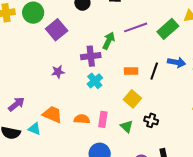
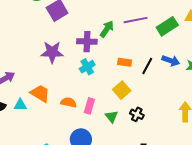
purple star: (58, 72) -> (52, 52), size x1.6
cyan triangle: (34, 129) -> (20, 105), turned -32

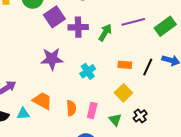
purple cross: (87, 42) -> (78, 27), moved
orange semicircle: (69, 102) -> (71, 108), turned 77
black cross: (137, 114) -> (140, 116), turned 32

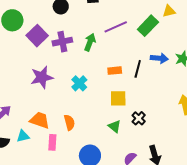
yellow square: (123, 93) -> (118, 98), turned -36
pink rectangle: (92, 110) -> (52, 142), moved

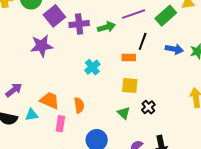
green arrow: (90, 42) -> (106, 27), turned 48
black line: (138, 69) -> (143, 41), moved
purple star: (42, 77) -> (42, 46), moved

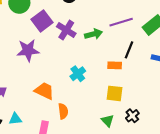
purple cross: (79, 24) -> (66, 30), turned 36
orange trapezoid: (50, 100) -> (44, 91), moved

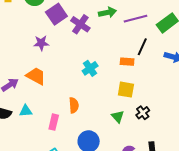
green arrow: (93, 34) -> (107, 12), moved
purple star: (28, 50) -> (41, 43), size x0.7
orange trapezoid: (44, 91) -> (36, 76), moved

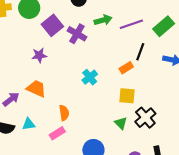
orange rectangle: (127, 62) -> (126, 68), turned -32
orange semicircle: (74, 105) -> (64, 113), moved
black cross: (143, 113) -> (145, 118), size x1.5
pink rectangle: (54, 122) -> (57, 133), turned 49

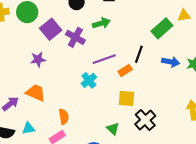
purple line: (131, 24) -> (104, 59), moved
green triangle: (121, 123) -> (113, 129), moved

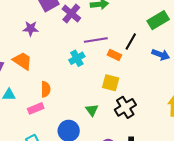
orange rectangle: (125, 70) -> (114, 55), turned 48

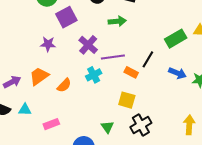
purple cross: (71, 13) -> (88, 45), moved
orange trapezoid: (22, 61) -> (39, 76), turned -70
orange semicircle: (46, 89) -> (64, 85), moved, turned 42

